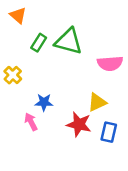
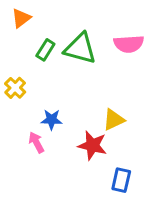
orange triangle: (18, 15) -> (21, 18), turned 42
pink semicircle: (110, 63) -> (129, 44), moved
blue rectangle: (109, 132) -> (121, 180), moved

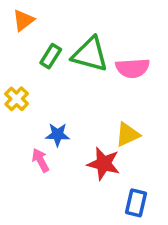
pink semicircle: (129, 44) -> (133, 68), moved

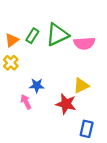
orange triangle: (23, 20) -> (12, 40), moved
green triangle: (90, 54) -> (57, 35), turned -40

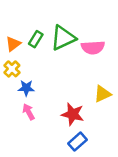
blue star: (37, 86) -> (26, 88), moved
yellow triangle: (81, 86) -> (102, 94), moved
blue rectangle: (87, 129) -> (77, 142), moved, turned 35

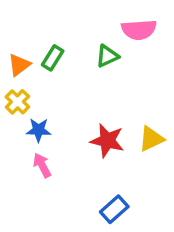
green triangle: (63, 38) -> (107, 56), moved, size x0.6
pink semicircle: (93, 47) -> (139, 30), moved
red star: (73, 114) -> (107, 141), moved

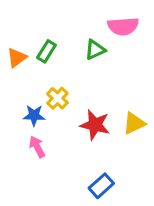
yellow cross: (17, 102) -> (57, 98), moved

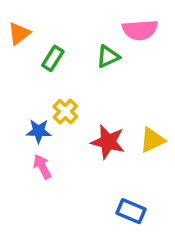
orange triangle: (17, 58) -> (19, 33), moved
blue rectangle: (101, 186) -> (131, 211), moved, turned 65

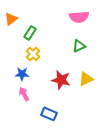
green triangle: (108, 57) -> (79, 46), moved
yellow cross: (65, 112) -> (33, 54), moved
blue rectangle: (131, 211) -> (49, 114), moved

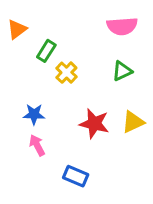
yellow cross: (33, 54) -> (66, 73), moved

